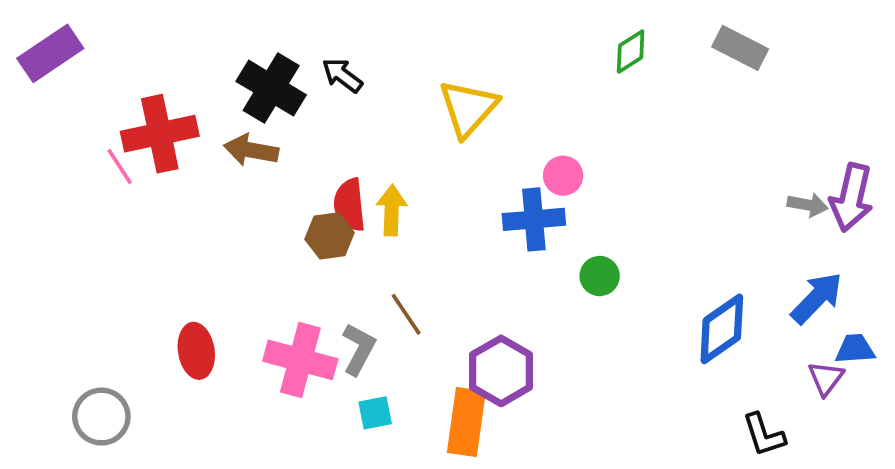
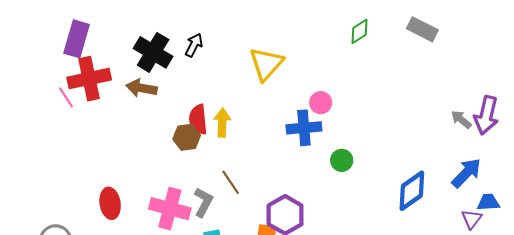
purple rectangle: (50, 53) -> (77, 39), moved, turned -40
black arrow: (342, 75) -> (194, 45), turned 80
gray arrow: (808, 205) -> (461, 119), turned -150

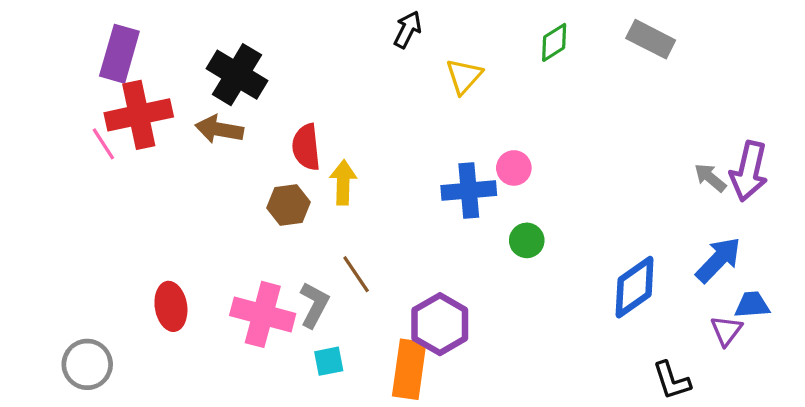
black arrow: (194, 45) -> (408, 30), moved
yellow triangle: (266, 64) -> (464, 76), moved, size x0.7
pink circle: (321, 103) -> (514, 168), moved
red semicircle: (198, 119) -> (306, 147), moved

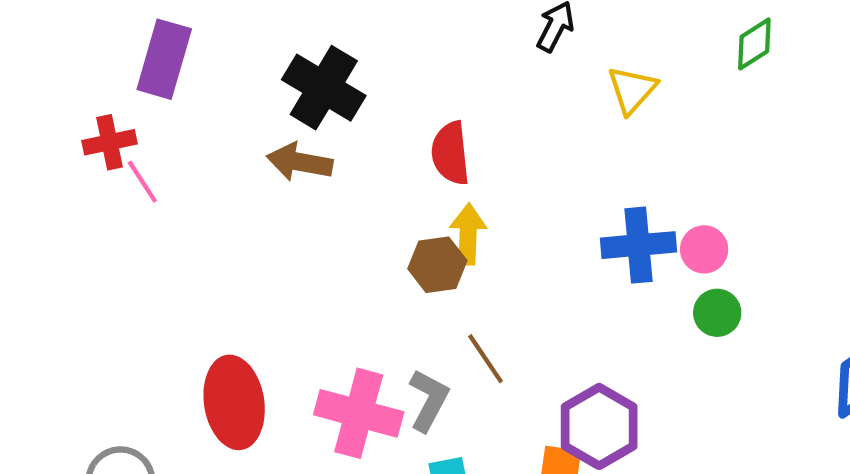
red cross: (139, 115) -> (110, 142), moved, size x0.6
red semicircle: (306, 147) -> (451, 153), moved
pink circle: (514, 168) -> (704, 249), moved
brown hexagon: (288, 205) -> (437, 265), moved
red ellipse: (171, 306) -> (234, 402), size x1.4

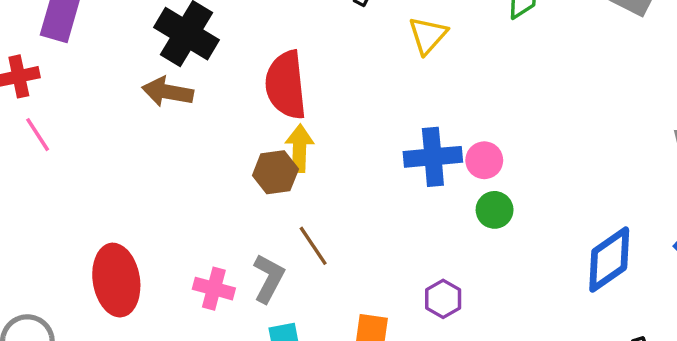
red semicircle: (451, 153) -> (286, 85), size x1.4
pink line: (142, 182) -> (38, 135), moved
pink cross: (359, 413) -> (214, 289), size x0.6
purple hexagon: (599, 426) -> (443, 299), moved, size x0.6

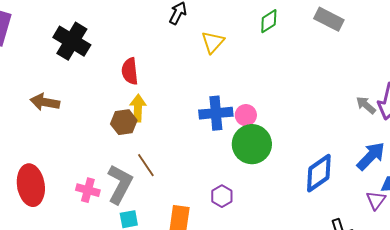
red semicircle: (286, 85) -> (130, 71), size x0.7
brown arrow: (168, 92) -> (45, 102), moved
green circle: (495, 210) -> (252, 144), size x1.8
gray L-shape: (269, 278) -> (120, 184), size x1.4

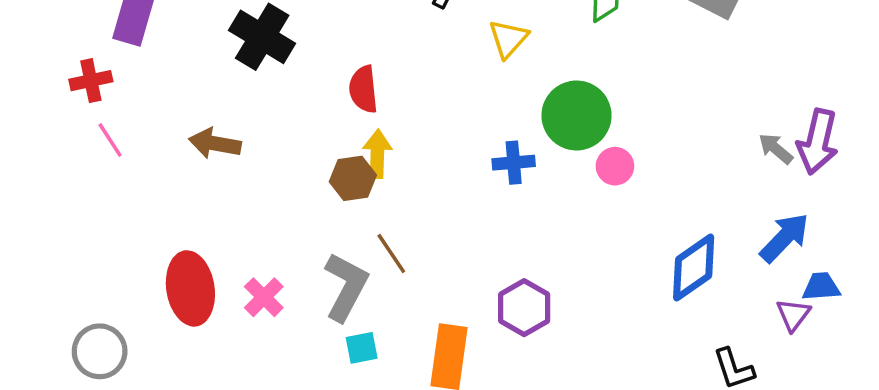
blue cross: (216, 113) -> (514, 163), size x0.7
pink circle: (246, 115) -> (615, 166), moved
green circle: (252, 144) -> (577, 115), moved
pink cross: (88, 190) -> (264, 297), moved, turned 30
purple hexagon: (222, 196) -> (524, 308), size x1.4

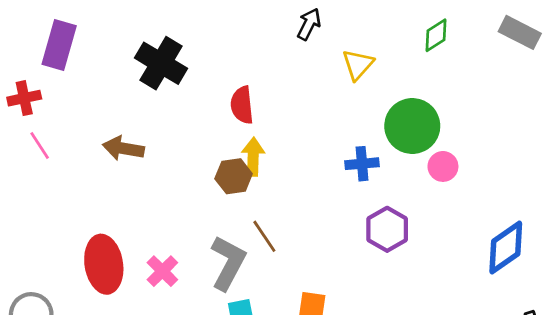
purple hexagon: (524, 308) -> (387, 229), moved

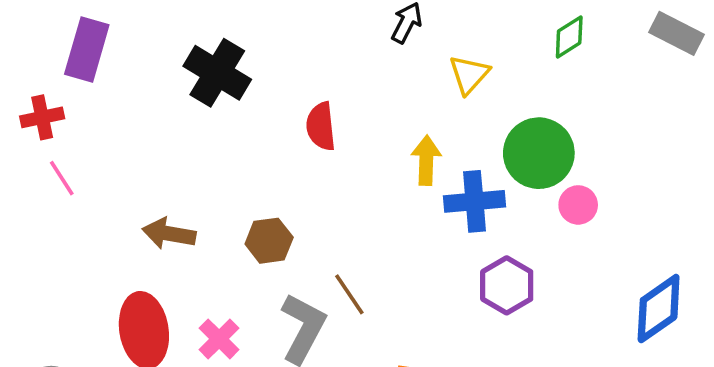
brown arrow: (123, 148) -> (169, 234), moved
yellow arrow: (253, 157) -> (426, 160), moved
blue cross: (362, 164) -> (475, 201), size x1.4
brown hexagon: (234, 176) -> (269, 241), moved

